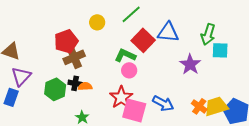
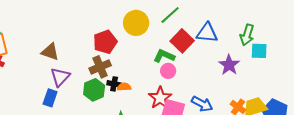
yellow circle: (97, 22) -> (136, 23), size x1.6
brown cross: (74, 57) -> (100, 67), moved

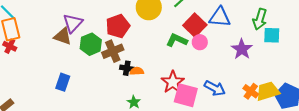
pink circle: (168, 71) -> (200, 42), moved
purple triangle: (60, 77) -> (73, 23), moved
green hexagon: (94, 90) -> (91, 44), moved

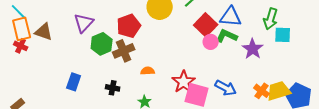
brown triangle: (63, 36) -> (44, 32), moved
green L-shape: (177, 40) -> (227, 36), moved
black cross: (127, 68) -> (113, 88), moved

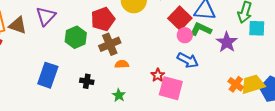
purple triangle: (84, 23) -> (46, 16), moved
brown cross: (124, 51) -> (110, 44), moved
blue rectangle: (74, 82) -> (48, 75), size x1.4
red star: (184, 82) -> (158, 75), size x0.6
blue arrow: (226, 88) -> (188, 60), moved

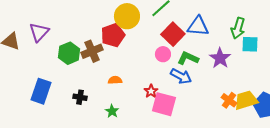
red pentagon: (103, 19) -> (113, 35), moved
green L-shape: (201, 29) -> (188, 58), moved
pink circle: (185, 35) -> (163, 54), moved
brown cross: (110, 44) -> (92, 51), moved

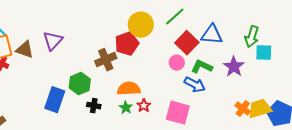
green hexagon: (69, 53) -> (80, 84), moved
orange semicircle: (115, 80) -> (129, 89), size x1.6
red star: (151, 91) -> (144, 106), moved
green star: (112, 111) -> (126, 108), moved

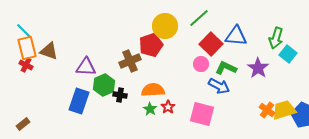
purple triangle: (53, 41) -> (86, 67), moved, turned 50
cyan square: (264, 53) -> (288, 54), turned 36
black cross: (94, 106) -> (120, 95), moved

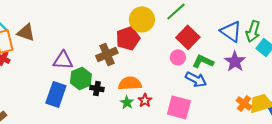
blue triangle: (236, 36) -> (231, 31), moved, turned 30
brown triangle: (49, 51) -> (26, 32), moved

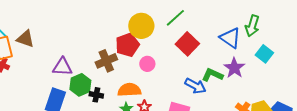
green arrow: (253, 31) -> (252, 26), moved
pink circle: (178, 57) -> (147, 64), moved
green L-shape: (203, 61) -> (212, 75), moved

